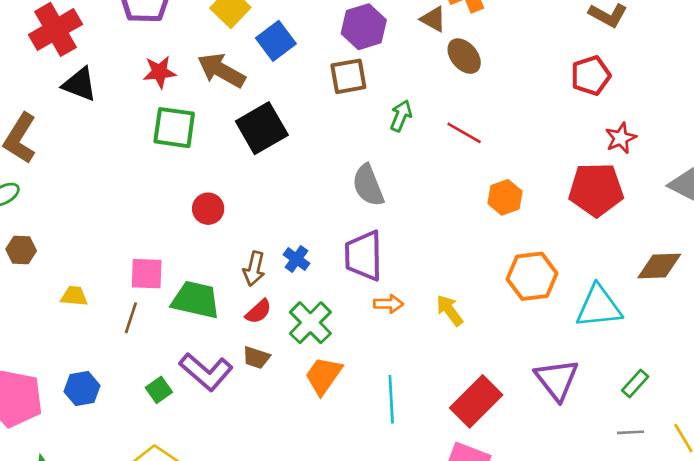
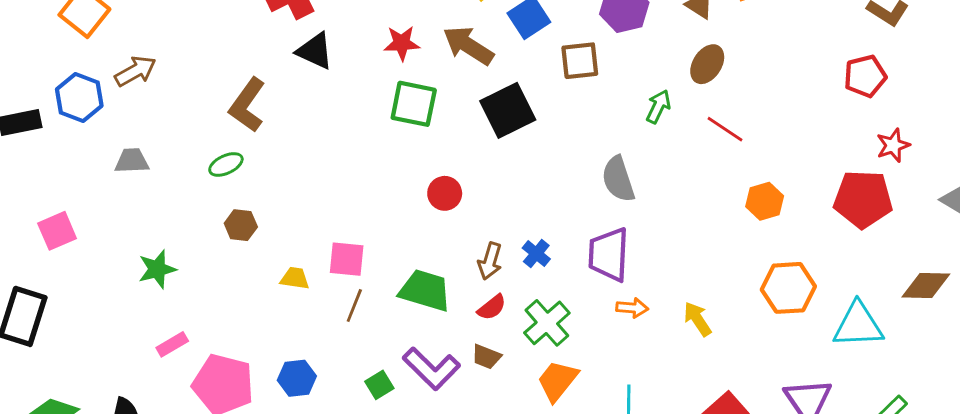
brown ellipse: (464, 56) -> (707, 64), moved, turned 69
brown square: (348, 76) -> (580, 61), moved
pink square: (147, 274) -> (347, 259), moved

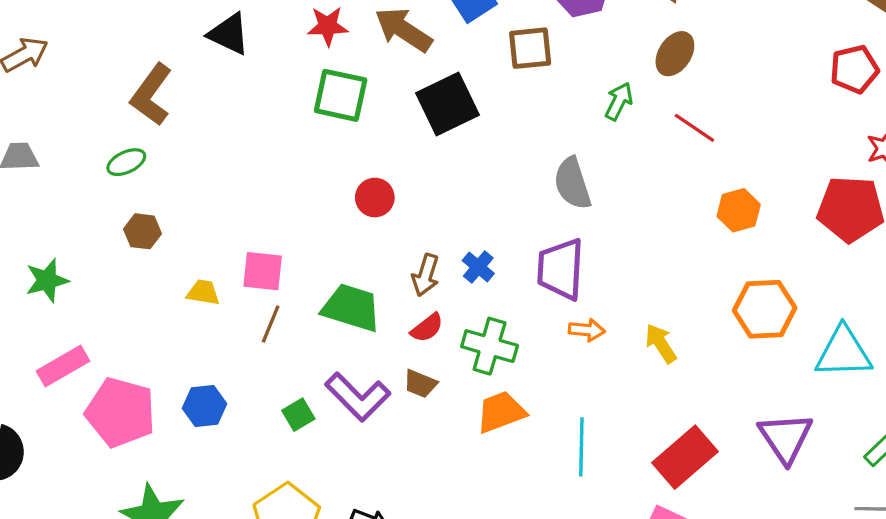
green cross: (547, 323) -> (490, 346), turned -33
pink rectangle: (172, 344) -> (63, 366), size x1.4
orange trapezoid: (557, 381) -> (501, 412), turned 30

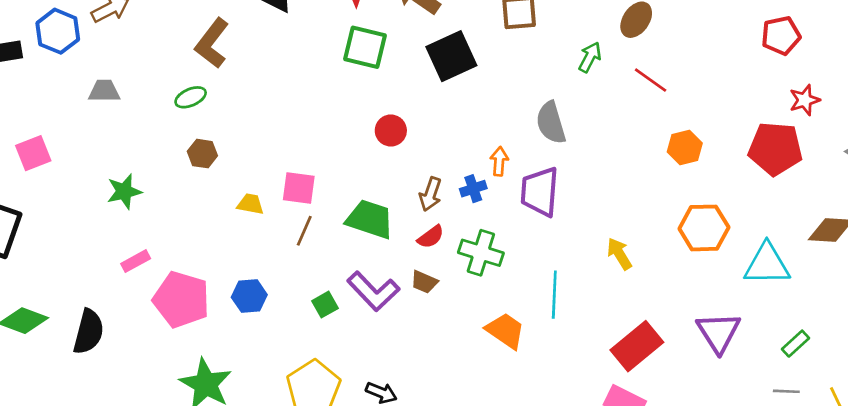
blue cross: (478, 267) -> (473, 189), turned 30
orange arrow: (587, 330) -> (499, 161), moved, turned -92
pink rectangle: (63, 366) -> (136, 261), size x0.7
orange trapezoid: (501, 412) -> (505, 331), moved, turned 54
cyan line: (581, 447) -> (554, 295), moved

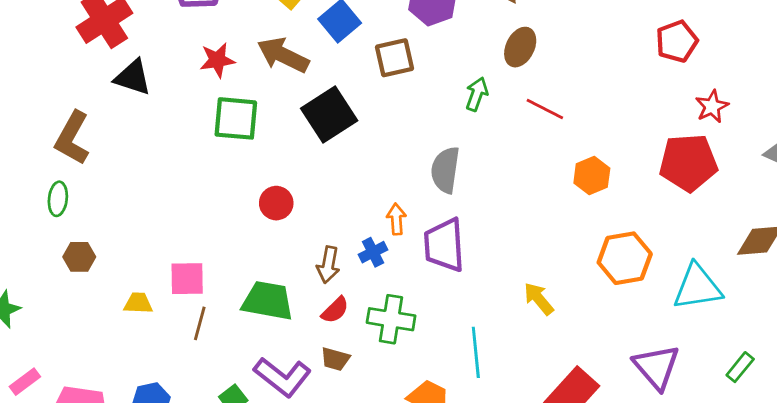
green ellipse: (191, 97) -> (58, 199), turned -52
gray semicircle: (551, 123) -> (445, 170), turned 33

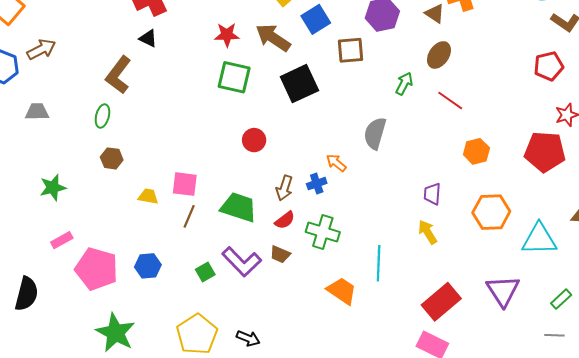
black triangle: (133, 77) -> (148, 38), moved, size x0.7
orange arrow: (396, 219) -> (336, 163), turned -55
purple trapezoid: (444, 245) -> (432, 194), moved, size x0.6

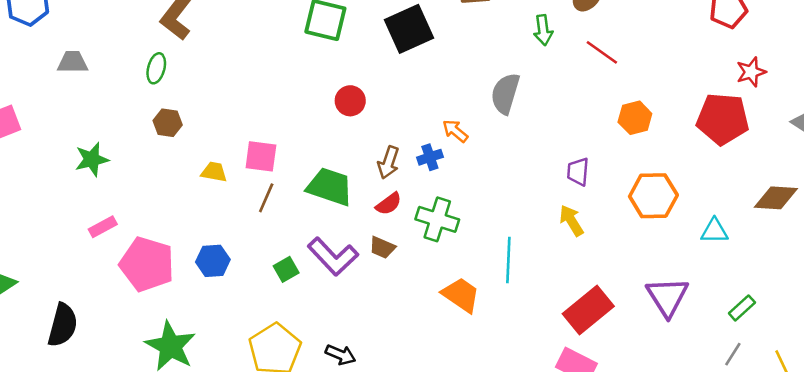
green arrow: (404, 84) -> (543, 30), turned 145
cyan triangle: (539, 239) -> (714, 231), size x0.6
black semicircle: (27, 294) -> (63, 325), moved
gray line: (554, 335) -> (733, 354), turned -60

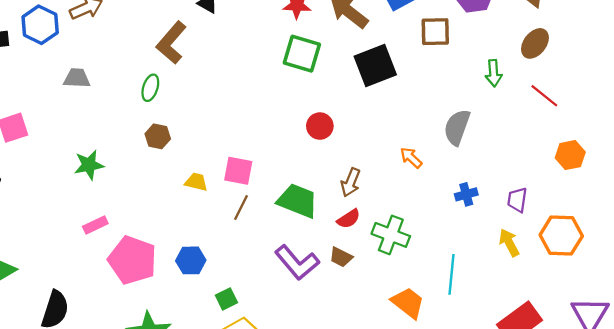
blue cross: (430, 157) -> (466, 194), moved
orange hexagon: (653, 196) -> (561, 236), moved
green square: (286, 269) -> (226, 299), moved

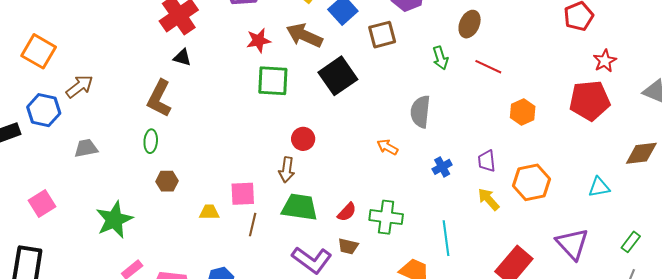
green star: (89, 165) -> (114, 220), size x1.4
brown arrow: (351, 182) -> (287, 170), moved

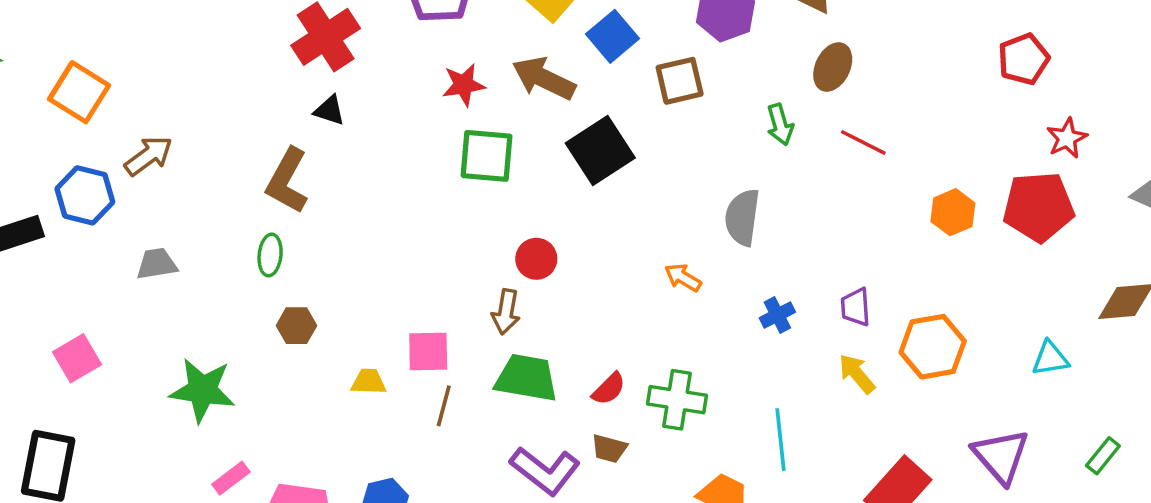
orange hexagon: (523, 112) -> (953, 212), moved
green star: (114, 220) -> (202, 390), turned 30

